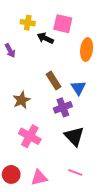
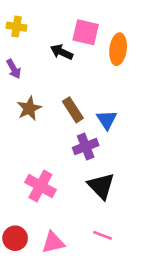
yellow cross: (28, 23) -> (16, 27), moved
orange ellipse: (87, 50) -> (118, 49), moved
brown star: (22, 100) -> (29, 108), moved

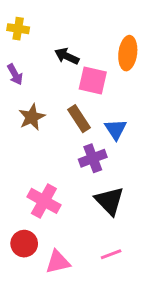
pink square: (86, 32) -> (93, 81), moved
pink line: (103, 235) -> (111, 254), turned -42
red circle: (15, 238) -> (24, 244), moved

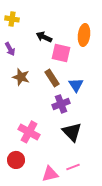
brown star: (32, 117) -> (21, 77), turned -30
pink triangle: (58, 262) -> (50, 174), moved

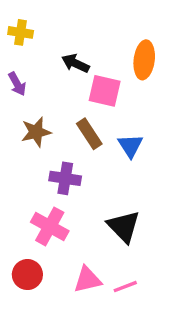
brown star: (21, 77) -> (36, 132), turned -30
purple cross: (61, 104) -> (65, 178), moved, turned 30
pink triangle: (50, 174) -> (88, 280), moved

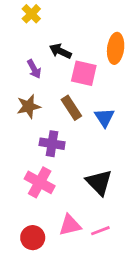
yellow cross: (21, 32) -> (31, 14), moved, turned 36
purple arrow: (17, 84) -> (34, 69), moved
red circle: (27, 275) -> (33, 238), moved

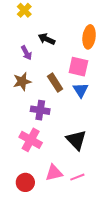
pink square: (84, 73) -> (78, 67), moved

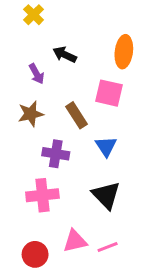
blue triangle: (81, 90) -> (106, 146), moved
pink cross: (31, 140) -> (42, 195), turned -35

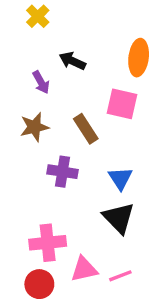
blue triangle: (106, 146) -> (120, 178), moved
pink cross: (42, 195) -> (48, 243), moved

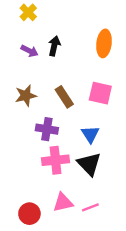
black arrow: (72, 61) -> (54, 46), turned 78
purple arrow: (41, 82) -> (29, 51), moved, turned -35
pink square: (122, 104) -> (100, 93), moved
pink cross: (48, 243) -> (56, 160), moved

